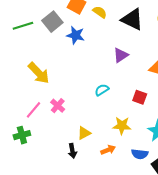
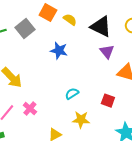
blue star: (76, 35) -> (59, 51), moved
purple triangle: (121, 55) -> (107, 52), moved, turned -35
yellow star: (122, 126) -> (81, 120), moved

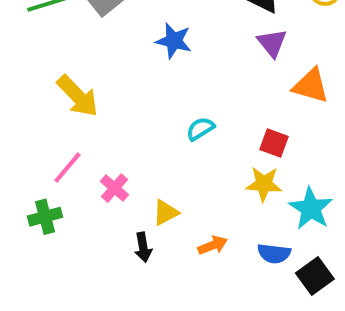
pink cross: (30, 109) -> (115, 188), moved
yellow star: (81, 120) -> (264, 184), moved

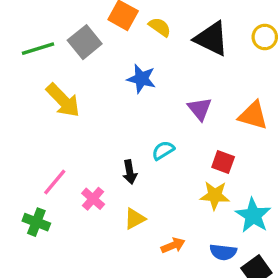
purple triangle: (272, 43) -> (200, 109), moved
yellow arrow: (78, 96) -> (63, 100), moved
green cross: (45, 217) -> (36, 222), turned 36
black arrow: (143, 247) -> (130, 172), moved

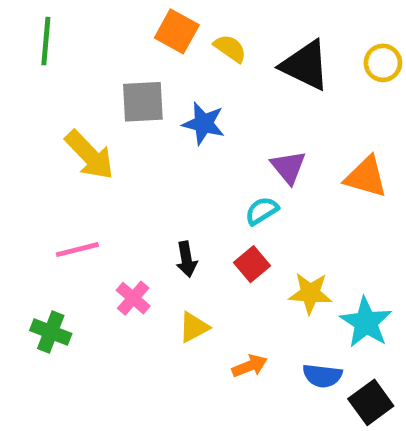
gray square: (85, 42) -> (143, 102), moved, turned 36
green line: (38, 49) -> (46, 41), moved, turned -68
cyan semicircle: (163, 150) -> (262, 211), moved
red square: (223, 162) -> (252, 264), moved, turned 30
pink line: (55, 182) -> (77, 250), moved, turned 36

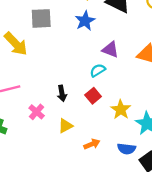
blue star: (203, 124) -> (85, 21), moved, turned 30
purple triangle: (288, 167) -> (110, 50), turned -30
yellow star: (310, 293) -> (121, 110), turned 30

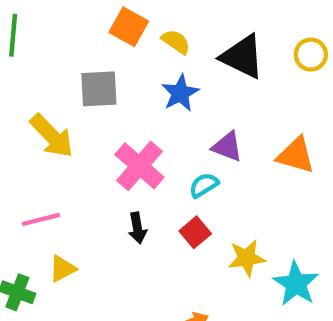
yellow star: (121, 110) -> (247, 258), turned 30
pink cross: (37, 112) -> (139, 166), moved, size x1.6
yellow triangle: (65, 126) -> (62, 269), moved

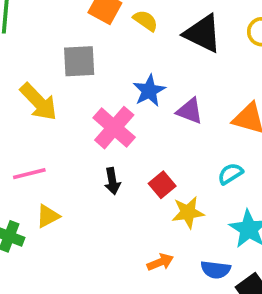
blue star: (180, 93) -> (149, 91), moved
cyan semicircle: (204, 185) -> (230, 174), moved
yellow star: (247, 258) -> (188, 212), moved

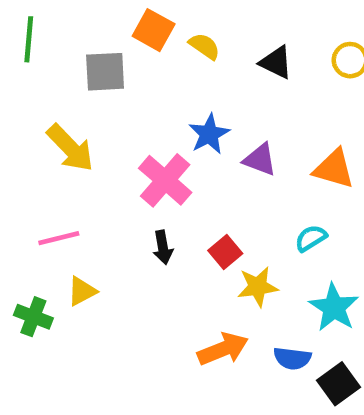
black triangle: (203, 34) -> (276, 62), size x0.7
gray square: (79, 61) -> (105, 72), moved
orange arrow: (160, 262) -> (223, 349), size x1.5

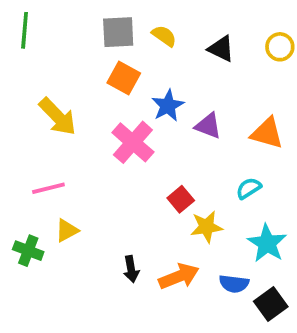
orange square: (154, 30) -> (124, 78), moved
gray square: (105, 72) -> (118, 32), moved
black arrow: (163, 247) -> (131, 269), moved

